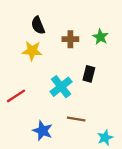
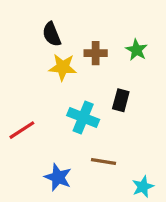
yellow star: (32, 51) -> (63, 67), moved
cyan cross: (61, 87) -> (83, 117), turned -30

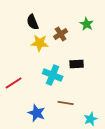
green star: (137, 50) -> (87, 24), moved
brown cross: (96, 53) -> (61, 34), turned -32
black rectangle: (121, 100) -> (77, 64), turned 72

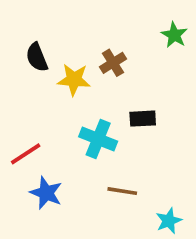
black semicircle: (33, 22) -> (37, 57), moved
green star: (87, 24) -> (174, 35), moved
blue star: (37, 113) -> (46, 193), moved

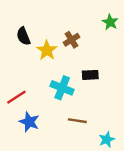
yellow star: (74, 80) -> (47, 50), turned 30

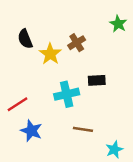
cyan cross: (62, 88) -> (67, 94), turned -35

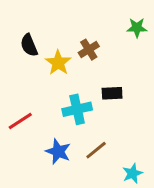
green star: (118, 24) -> (137, 28), turned -30
brown line: (83, 129) -> (96, 150), turned -48
blue star: (31, 131) -> (58, 152), moved

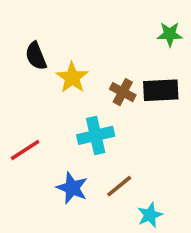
brown cross: (89, 50) -> (123, 92), moved, turned -30
black rectangle: (112, 93) -> (161, 90), moved, size x1.4
cyan star: (132, 173) -> (150, 215), moved

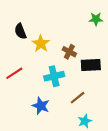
black rectangle: (161, 90) -> (91, 65), moved
red line: (25, 150) -> (14, 73), moved
brown line: (119, 186) -> (78, 98), moved

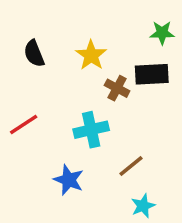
yellow star: (41, 44) -> (91, 55), moved
black rectangle: (91, 65) -> (152, 74), moved

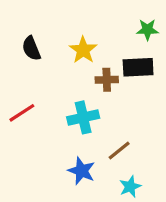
brown cross: (117, 88) -> (107, 80), turned -30
blue star: (69, 180) -> (82, 171), moved

